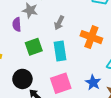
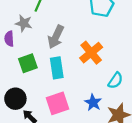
gray arrow: (59, 23) -> (56, 37), size x1.5
orange cross: (91, 37) -> (91, 53), turned 30

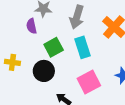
black circle: (15, 99) -> (44, 71), moved

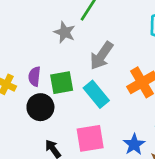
purple semicircle: (31, 26) -> (34, 76), moved
cyan rectangle: (82, 47) -> (96, 94), turned -40

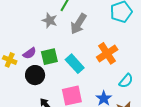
gray arrow: (102, 56) -> (78, 24), moved
purple semicircle: (34, 76) -> (30, 53), turned -128

